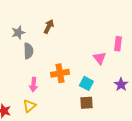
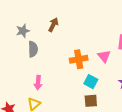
orange cross: (60, 73) -> (79, 59), moved

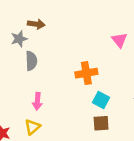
brown arrow: (53, 25) -> (36, 24), moved, turned 72
pink triangle: (104, 56) -> (119, 40), moved

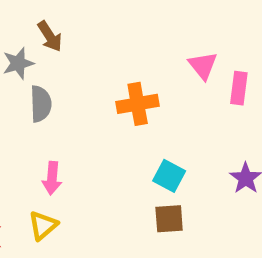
brown arrow: (36, 24) -> (50, 36), turned 49
orange cross: (86, 73) -> (138, 104), moved

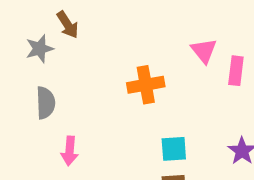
gray semicircle: (41, 104) -> (46, 103), moved
cyan square: (169, 176) -> (174, 149), turned -32

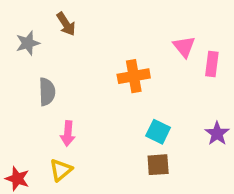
gray star: (40, 49) -> (28, 43), moved
cyan square: (174, 149) -> (158, 132), turned 30

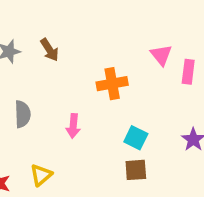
brown arrow: (66, 24) -> (50, 50), moved
gray semicircle: (47, 92) -> (22, 114), moved
pink arrow: (68, 133) -> (73, 126), moved

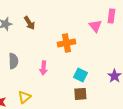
pink rectangle: (188, 72) -> (111, 16), moved

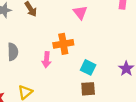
pink triangle: (95, 26) -> (80, 12), moved
orange cross: (66, 43) -> (63, 44), moved

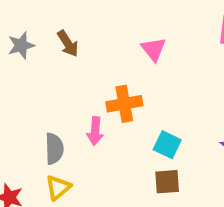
gray semicircle: (13, 52) -> (54, 149), moved

